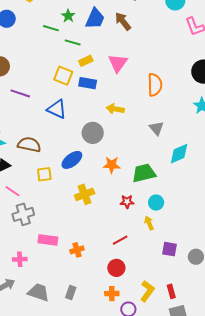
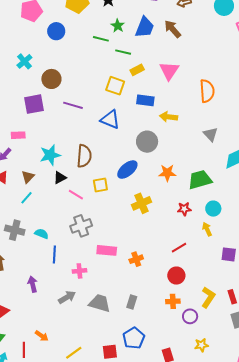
blue rectangle: (88, 83) -> (145, 100), moved
brown semicircle: (29, 145) -> (84, 156), turned 85
pink line: (12, 191) -> (76, 195), moved

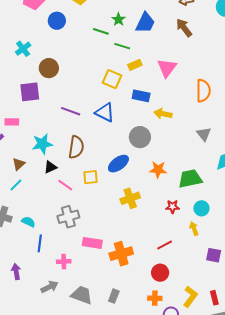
brown arrow: (173, 29) -> (184, 28), moved
purple line: (73, 105) -> (71, 111), moved
orange cross: (136, 259) -> (121, 254), size x1.6

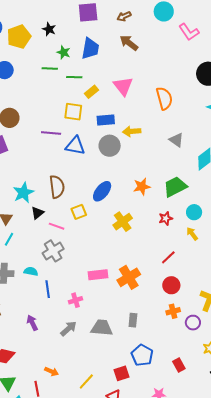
purple line: (71, 111) -> (51, 133), moved
gray circle: (140, 137) -> (110, 146), moved
gray cross: (68, 217) -> (53, 251), moved

